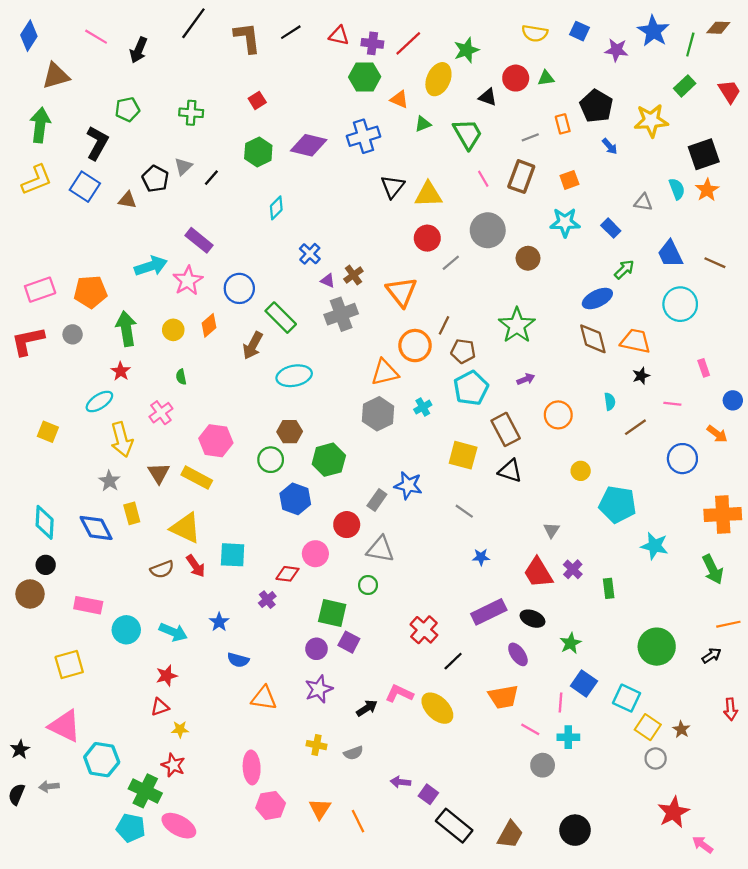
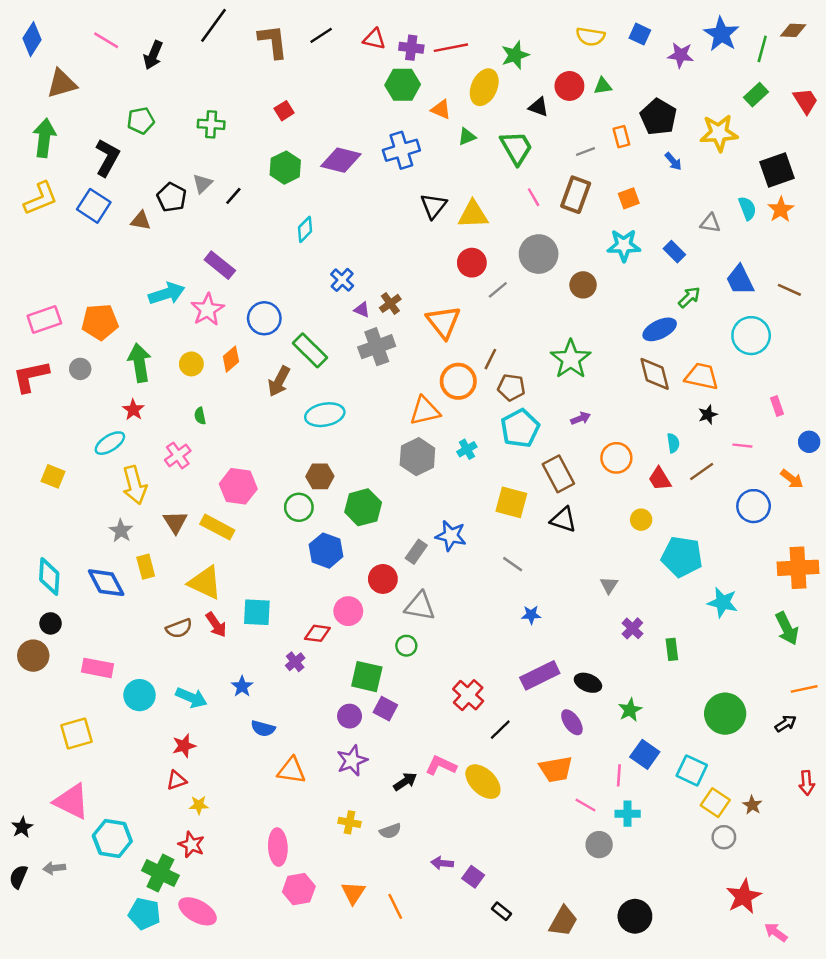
red line: (408, 43) -> (451, 48), turned 32
red trapezoid: (538, 573) -> (660, 479), moved, size x0.7
black rectangle: (454, 826) -> (501, 911), size x0.5

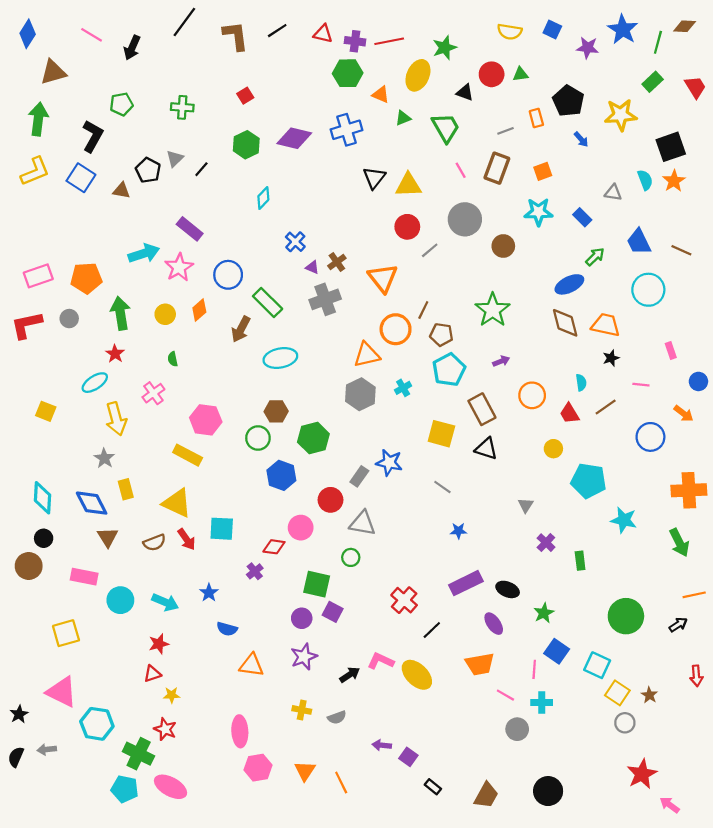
brown triangle: (175, 522) -> (108, 537), moved

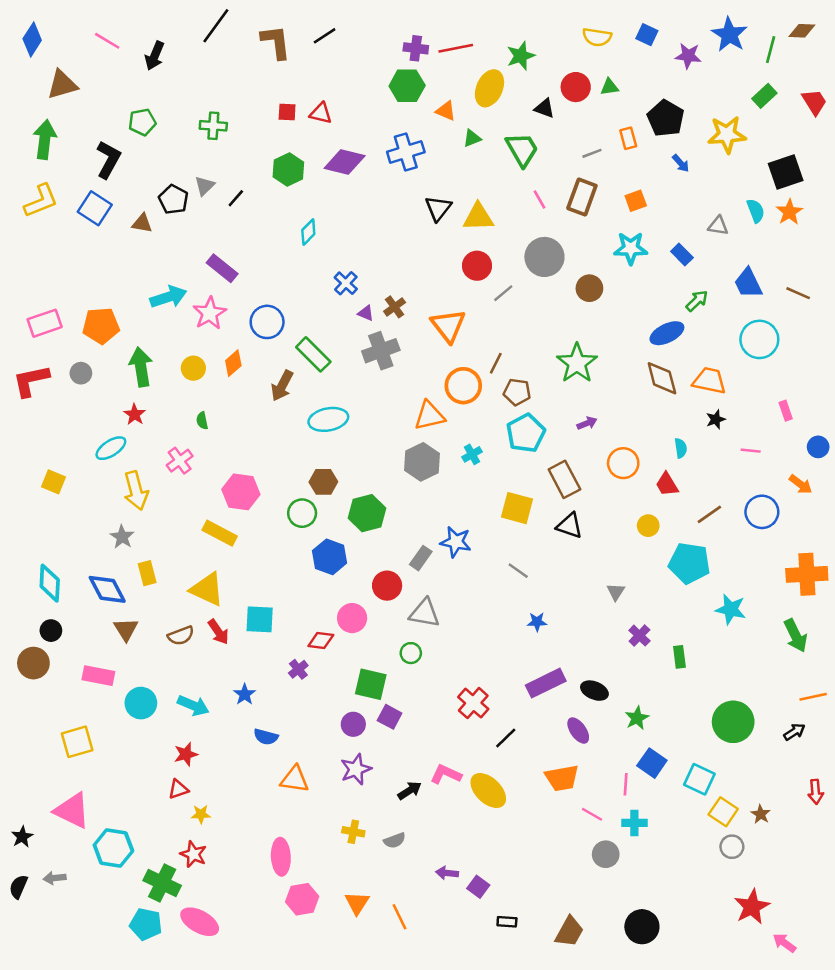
red triangle: (323, 34) -> (321, 113), moved
red square: (245, 96) -> (287, 112), turned 35
brown line: (606, 407) -> (709, 514), moved
black rectangle: (433, 787) -> (507, 922), turned -35

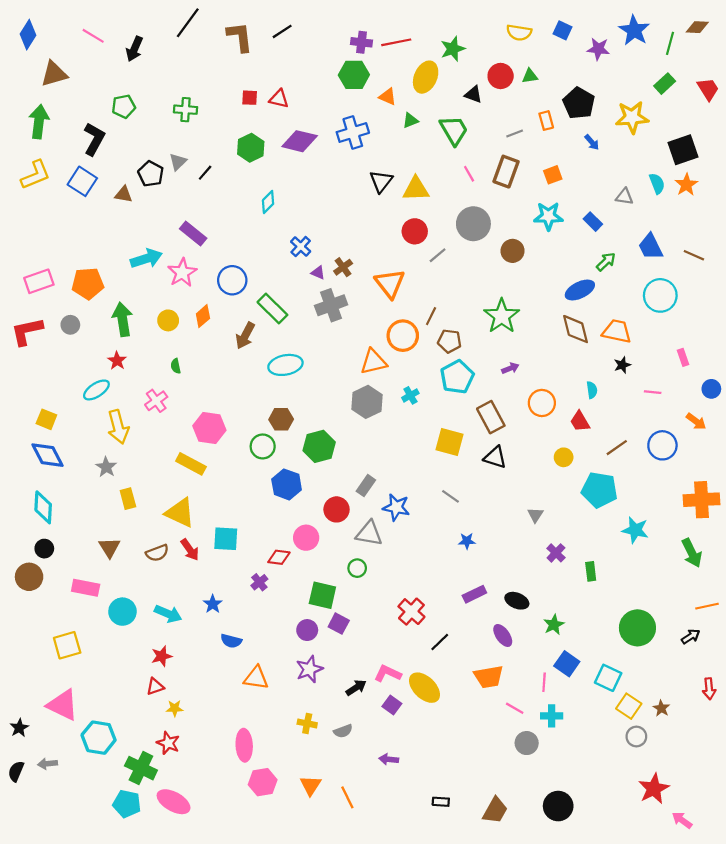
blue star: (456, 542) -> (396, 507), moved
blue diamond: (107, 589) -> (48, 455), moved
purple rectangle: (546, 683) -> (474, 594), size x0.7
purple square: (478, 887) -> (392, 705), moved

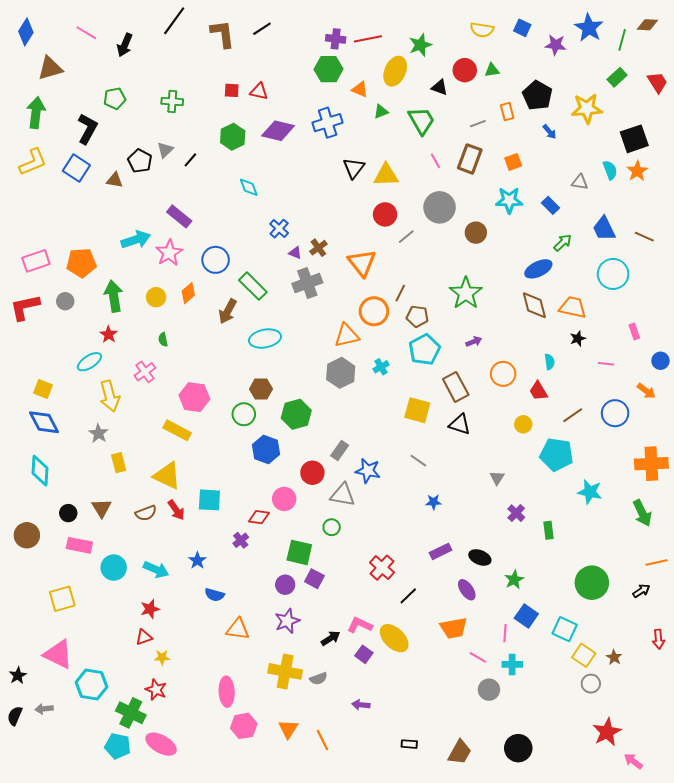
cyan diamond: (268, 202) -> (249, 187), turned -65
black circle: (44, 549) -> (68, 513), moved
yellow cross: (307, 723) -> (285, 671), size x1.8

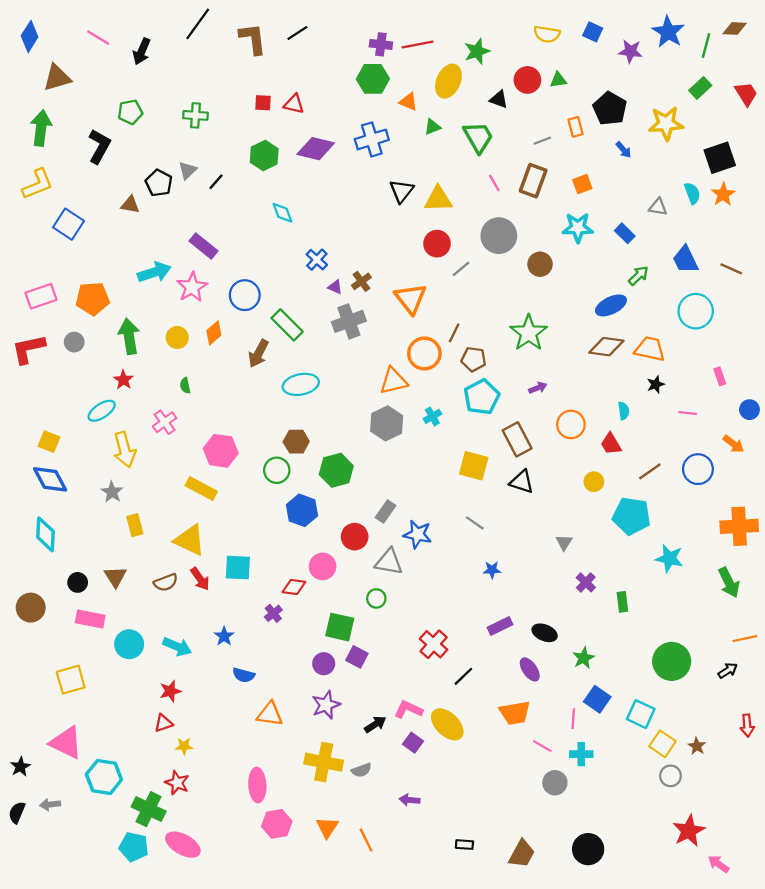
blue square: (76, 168) -> (68, 224), moved
brown diamond: (534, 305) -> (606, 347), turned -68

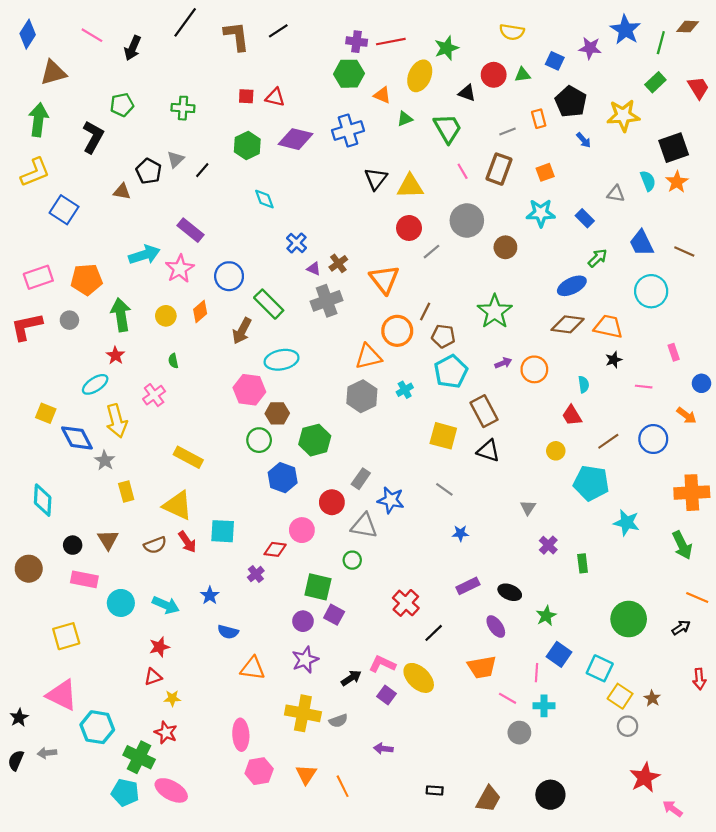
blue square: (593, 32) -> (555, 61), moved
orange circle: (571, 424) -> (534, 369), moved
pink hexagon: (221, 451) -> (249, 390), moved
blue diamond: (50, 479) -> (77, 438), moved
orange line: (745, 639) -> (697, 598), turned 35

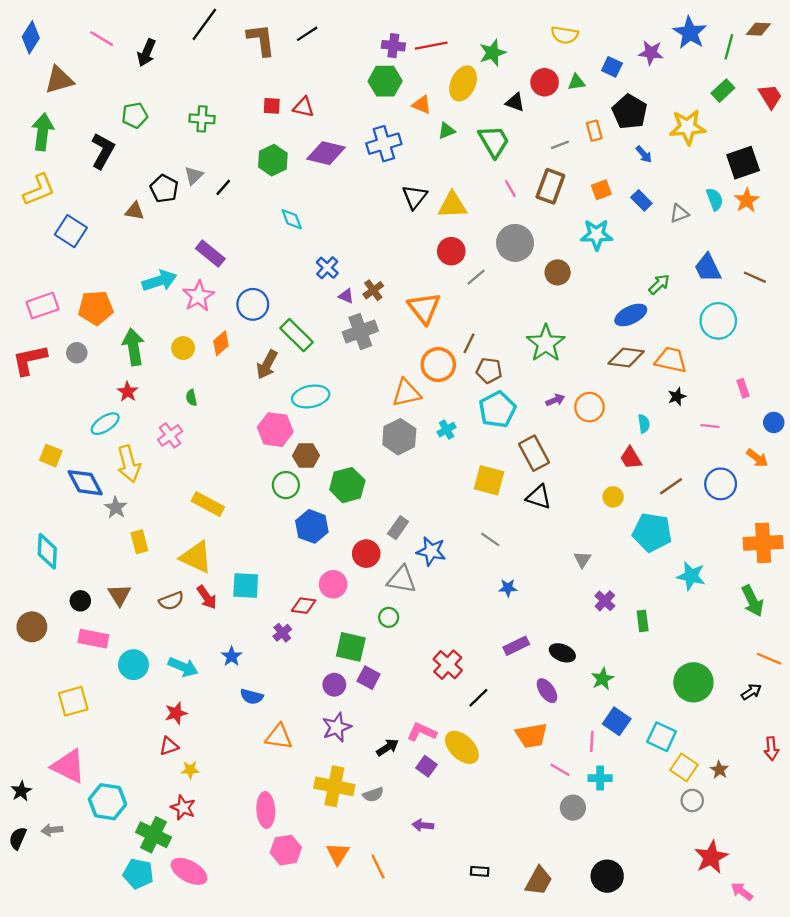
gray triangle: (616, 194) -> (679, 213), turned -30
blue rectangle: (585, 218) -> (641, 200), moved

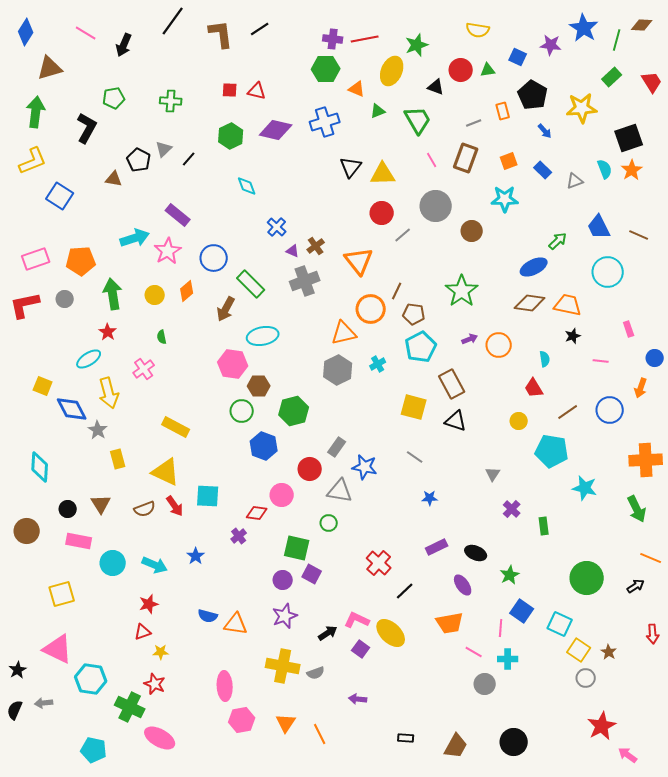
orange arrow: (757, 458) -> (641, 388), turned 72
blue semicircle: (252, 697) -> (208, 616), moved
cyan pentagon: (138, 874) -> (94, 750), moved

